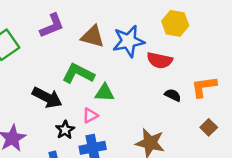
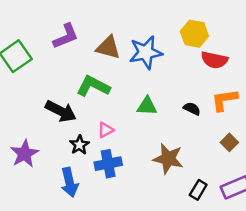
red semicircle: (160, 60) -> (214, 60), moved
green triangle: (105, 93) -> (147, 106), moved

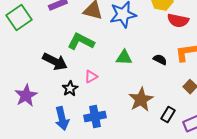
brown star: (168, 159) -> (141, 100), turned 30
blue cross: (108, 164) -> (95, 116), moved
black rectangle: (198, 190) -> (168, 114), moved

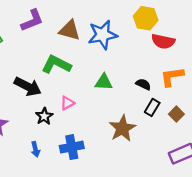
black rectangle: (168, 114) -> (152, 107), moved
blue arrow: (62, 118) -> (35, 149), size x0.6

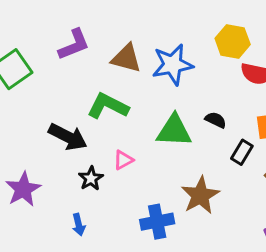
green triangle: (104, 82) -> (174, 131), size x1.4
black semicircle: (143, 84) -> (216, 120), moved
black rectangle: (152, 107) -> (242, 152), moved
blue cross: (72, 147) -> (157, 222), moved

